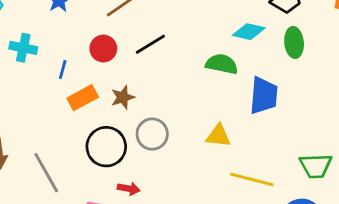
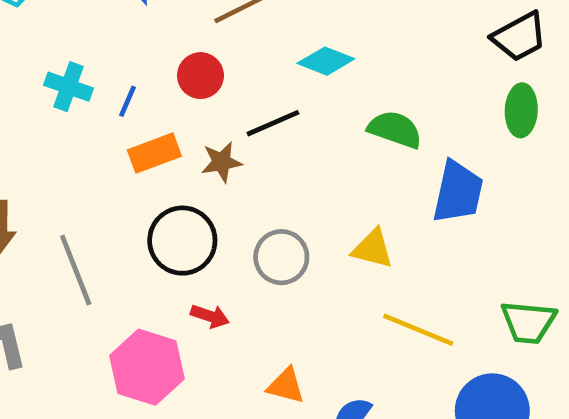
cyan diamond: (249, 32) -> (326, 61), moved
black line: (150, 44) -> (273, 123), moved
cyan cross: (23, 48) -> (68, 87), moved
gray circle: (152, 134) -> (281, 257), moved

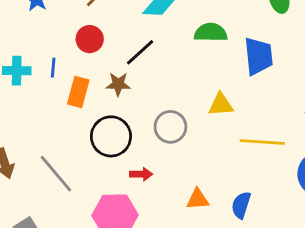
orange rectangle: (154, 153) -> (78, 92), turned -36
brown star: (222, 162) -> (118, 84), turned 30

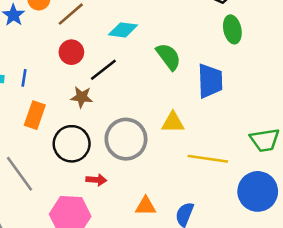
green semicircle: (211, 32) -> (169, 57), turned 48
red circle: (90, 39) -> (71, 52), moved
orange rectangle: (78, 92) -> (35, 115), moved
gray circle: (170, 127) -> (126, 139), size x1.4

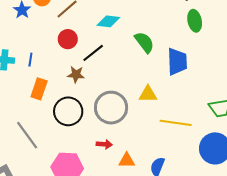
red arrow: (96, 180) -> (104, 144), moved

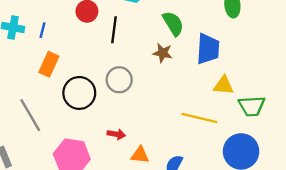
black line: (93, 53) -> (114, 30), turned -50
brown star: (76, 75) -> (163, 53), moved
yellow triangle: (148, 94) -> (224, 85), moved
gray circle: (111, 108) -> (119, 80), moved, size x0.7

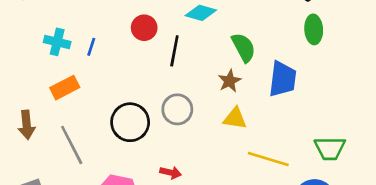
brown star: (163, 53) -> (229, 81), turned 30
orange rectangle: (49, 64) -> (65, 88), moved, turned 35
yellow triangle: (224, 85) -> (235, 118), moved

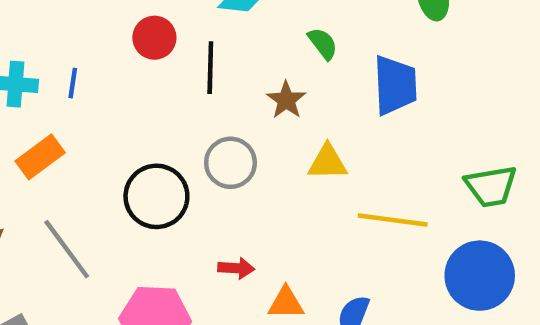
green semicircle: (244, 47) -> (323, 44), size x0.7
brown star: (229, 81) -> (286, 100), moved

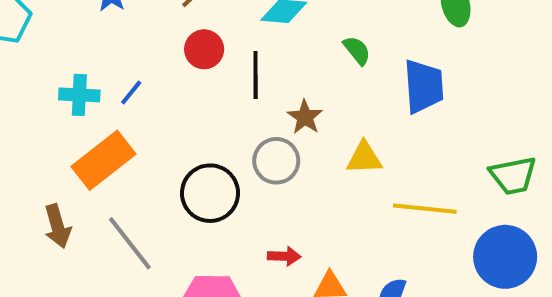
blue line: (73, 83) -> (131, 93), turned 32
brown star: (286, 100) -> (305, 117), moved
orange rectangle: (40, 157) -> (103, 160), size x1.4

